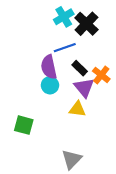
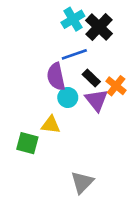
cyan circle: (50, 85) -> (68, 97), moved
yellow triangle: (77, 109) -> (51, 125), moved

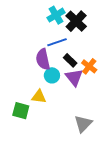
gray triangle: (82, 182) -> (83, 124), moved

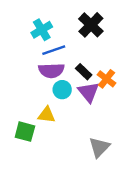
cyan cross: (56, 15) -> (42, 30), moved
blue line: (57, 42) -> (54, 50), moved
purple semicircle: (43, 59) -> (51, 70), turned -80

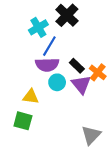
black cross: (91, 25) -> (67, 15), moved
blue line: (54, 50) -> (49, 46), turned -40
yellow triangle: (47, 115) -> (31, 97), moved

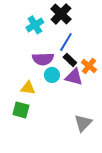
blue line: (49, 46) -> (66, 42), moved
purple triangle: (81, 84) -> (74, 77), turned -36

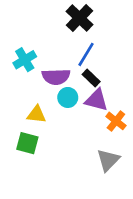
cyan cross: (35, 25) -> (25, 60), moved
orange cross: (89, 66) -> (116, 121), moved

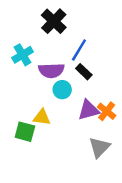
black cross: (79, 18) -> (54, 21), moved
purple triangle: (96, 100) -> (89, 110), moved, turned -30
yellow triangle: (36, 114) -> (42, 117), moved

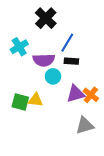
black rectangle: (84, 72) -> (71, 61), turned -40
green square: (25, 132) -> (20, 102), moved
gray triangle: (99, 147) -> (85, 126), turned 30

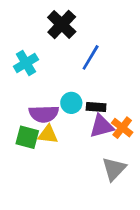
purple semicircle: (44, 60) -> (44, 114), moved
black rectangle: (71, 61) -> (96, 107), moved
gray triangle: (85, 126) -> (114, 169), turned -30

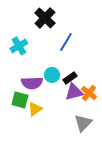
black rectangle: (96, 107) -> (70, 78), turned -40
yellow triangle: (48, 134) -> (35, 109), moved, turned -42

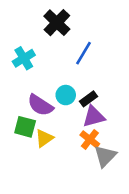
purple semicircle: (32, 83) -> (40, 105), turned 35
orange cross: (89, 93) -> (90, 139), moved

